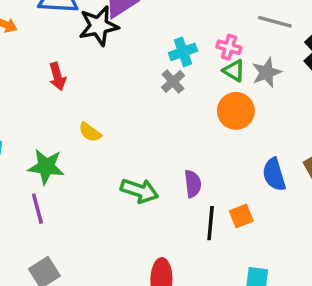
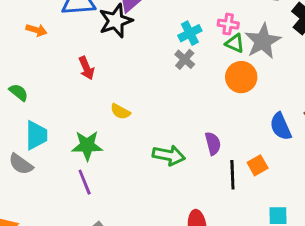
gray star: (267, 72) -> (263, 41), size x1.4

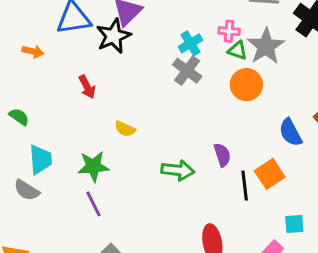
gray cross: (185, 59) -> (187, 71), size x1.4
orange square: (258, 165) -> (270, 174), size x1.4

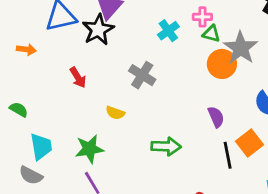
gray star: (266, 46) -> (241, 48), moved
gray cross: (187, 71) -> (142, 75), moved
purple semicircle: (222, 155) -> (216, 117), moved

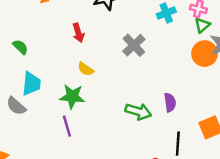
green triangle: (211, 34) -> (202, 25), turned 49
yellow semicircle: (115, 113) -> (86, 69), moved
purple semicircle: (216, 117) -> (170, 102), moved
black line: (228, 155) -> (178, 144), moved

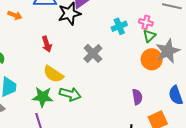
yellow semicircle: (86, 69) -> (53, 74), size x1.5
purple semicircle: (170, 102) -> (137, 97), moved
green arrow: (138, 112) -> (70, 94), moved

